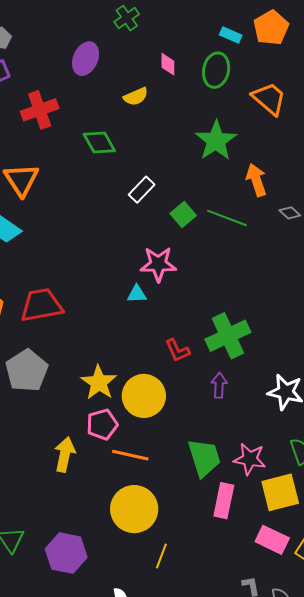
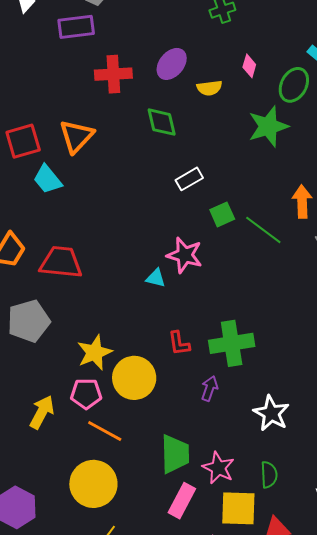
purple ellipse: (86, 59) -> (172, 64), moved
green star: (216, 141) -> (268, 126), moved

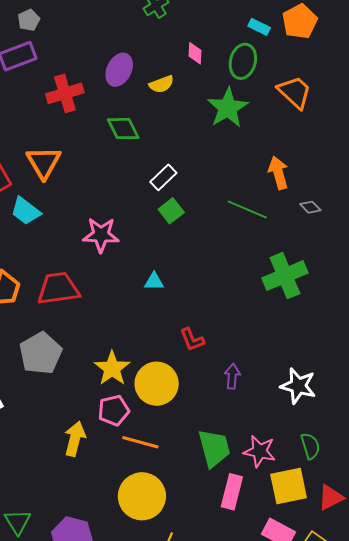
green square: (222, 214) -> (171, 211), moved
pink star: (185, 255) -> (101, 235), moved
green cross: (232, 343) -> (285, 276), moved

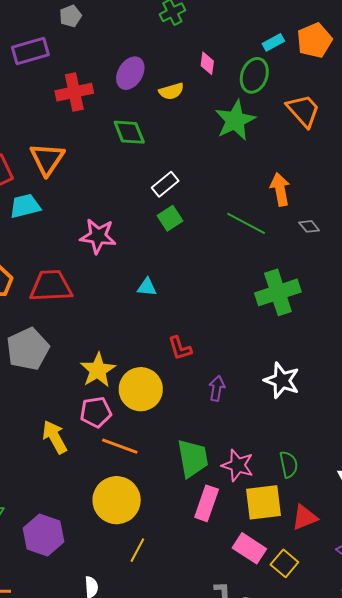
gray pentagon: (29, 20) -> (70, 16), moved
cyan rectangle: (259, 27) -> (273, 42), turned -60
cyan trapezoid: (26, 211) -> (25, 206), turned 124
white star: (298, 386) -> (282, 380), moved
yellow arrow: (75, 439) -> (55, 437), turned -48

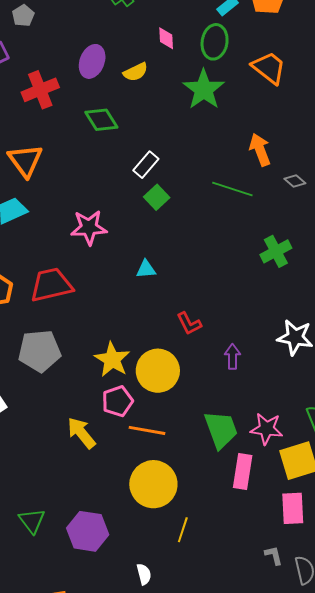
green cross: (278, 292) -> (276, 251), size x0.7
gray pentagon: (28, 349) -> (40, 351), turned 30
pink rectangle: (249, 548) -> (293, 508), turned 64

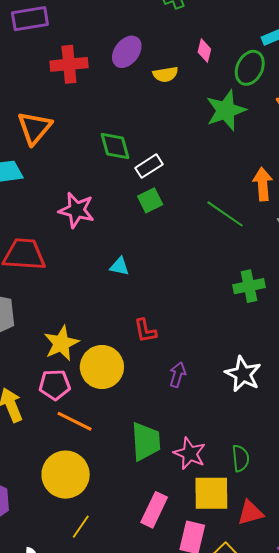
green diamond: (101, 120) -> (115, 146), moved
pink rectangle: (243, 472) -> (154, 510), moved

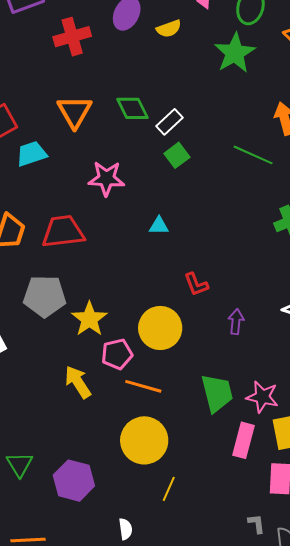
orange triangle: (35, 128) -> (75, 112), moved
yellow star: (61, 343) -> (89, 319), moved
pink rectangle: (154, 510) -> (243, 440), moved

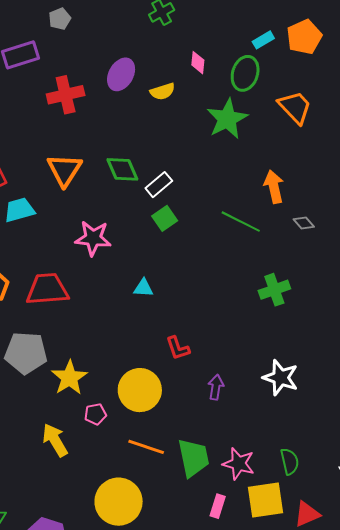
pink pentagon: (117, 354) -> (95, 414), size x0.7
orange line: (143, 386) -> (146, 447), moved
pink rectangle: (243, 440) -> (218, 506), size x0.7

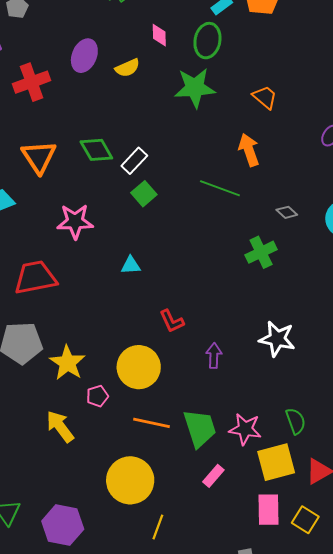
orange trapezoid: (295, 107) -> (265, 97), moved, size x0.7
green star: (227, 119) -> (195, 88), turned 30
gray diamond: (304, 223) -> (287, 212), moved
pink rectangle: (218, 506) -> (213, 476), moved, turned 30

